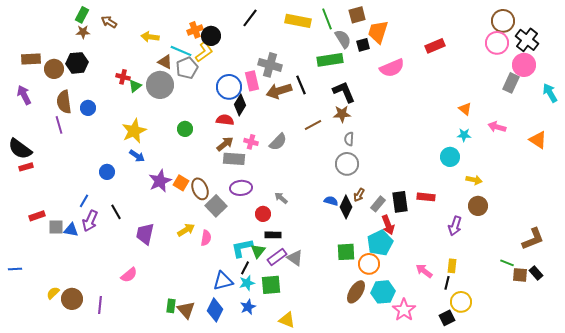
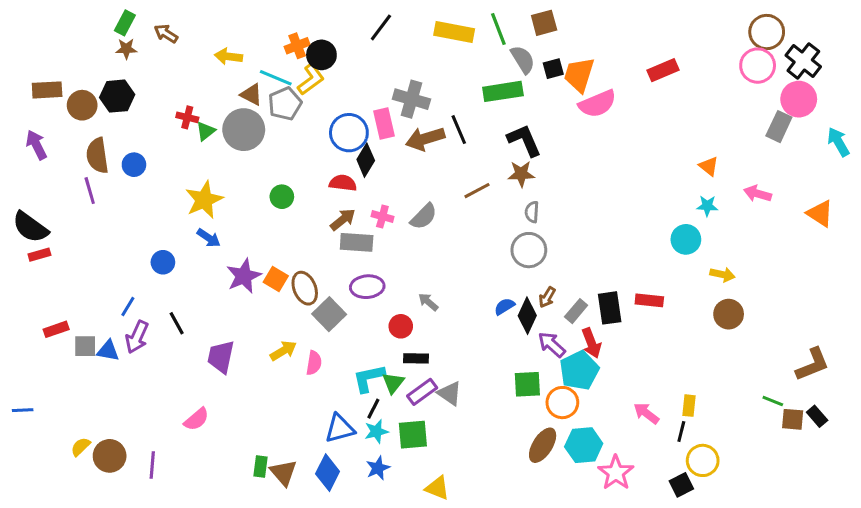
orange trapezoid: (378, 32) -> (579, 75), moved
blue semicircle: (331, 201) -> (504, 306), turned -48
purple arrow: (455, 226) -> (552, 345), moved, turned 114

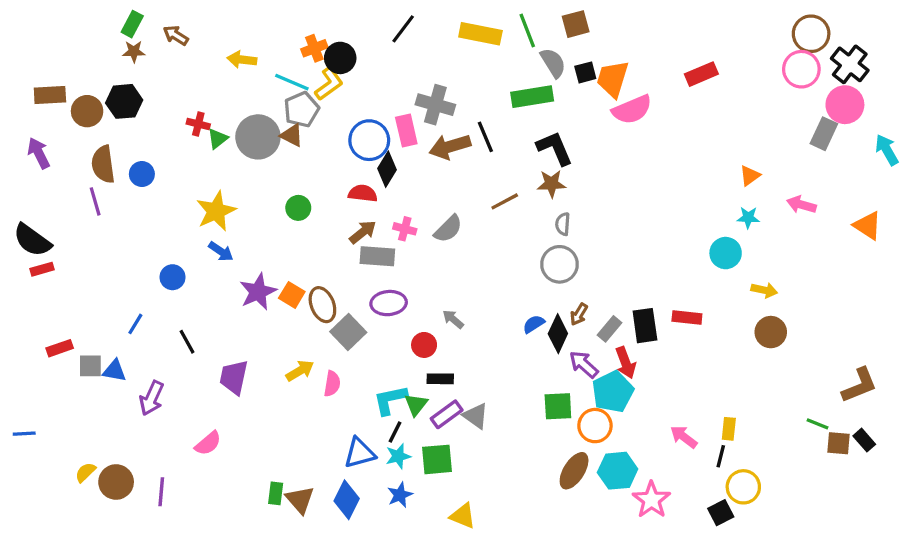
brown triangle: (251, 95) -> (292, 135), moved
orange triangle: (709, 166) -> (750, 176), turned 45
purple arrow: (137, 337) -> (152, 398), moved

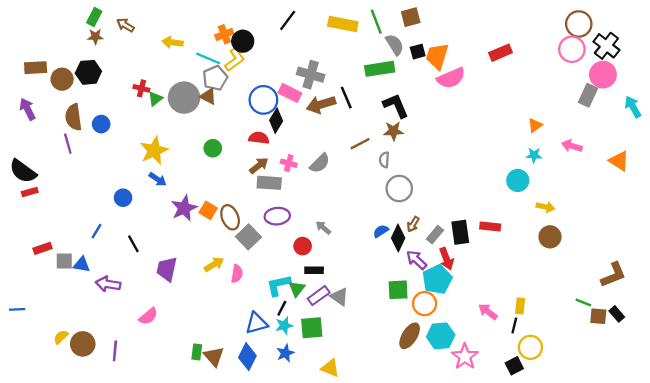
pink rectangle: (406, 130) -> (290, 93), turned -50
gray semicircle: (563, 224) -> (384, 160), moved
purple arrow: (152, 398) -> (108, 284), turned 75

